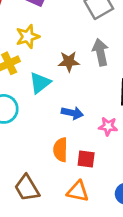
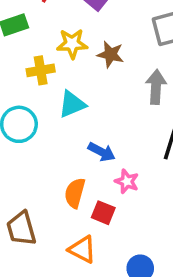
brown star: (69, 62) -> (110, 54), moved
pink star: (108, 126) -> (127, 181), moved

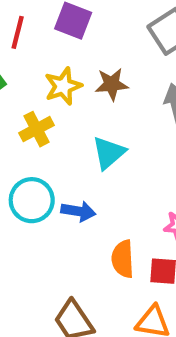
cyan triangle: (72, 104) -> (109, 153), moved
blue arrow: (102, 152) -> (78, 211), moved

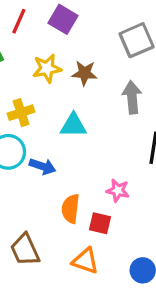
yellow cross: (36, 129) -> (21, 113), moved
cyan triangle: (109, 153) -> (73, 125), turned 32

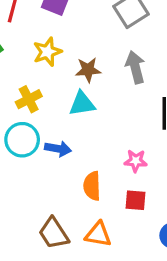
brown star: (85, 73) -> (88, 70), moved
red square: (100, 223) -> (136, 200), moved
orange triangle: (85, 261) -> (98, 234), moved

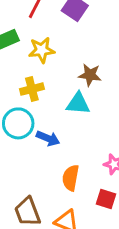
yellow star: (47, 52) -> (42, 50), moved

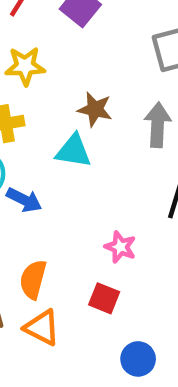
orange semicircle: (71, 178) -> (33, 279), moved

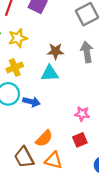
orange semicircle: (33, 279) -> (44, 138), turned -138
red square: (104, 298) -> (80, 140), turned -32

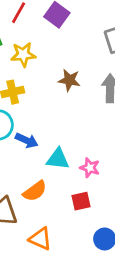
cyan triangle: (50, 73) -> (58, 159), moved
orange triangle: (53, 160) -> (40, 239), moved

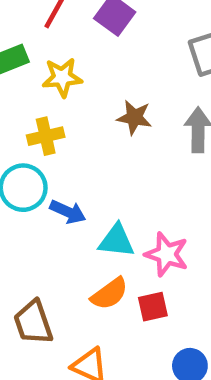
pink star: (90, 168) -> (167, 254), size x1.4
orange semicircle: (35, 191) -> (109, 294), moved

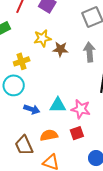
yellow star: (62, 77) -> (42, 38), moved
blue arrow: (68, 212) -> (32, 109), moved
orange semicircle: (109, 294) -> (49, 135), moved, turned -150

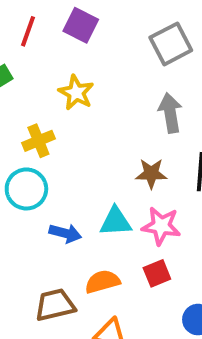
yellow star: (42, 38) -> (76, 93), turned -30
brown star: (60, 49) -> (151, 173), moved
brown trapezoid: (24, 145) -> (55, 305), turned 105

